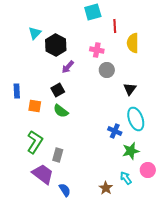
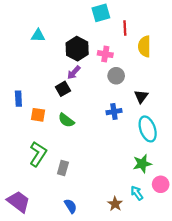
cyan triangle: (35, 33) -> (38, 36), turned 48
black hexagon: (56, 45) -> (77, 49), moved
black square: (58, 90) -> (63, 89), moved
blue cross: (115, 131) -> (114, 112), moved, turned -32
purple trapezoid: (43, 174) -> (18, 202), moved

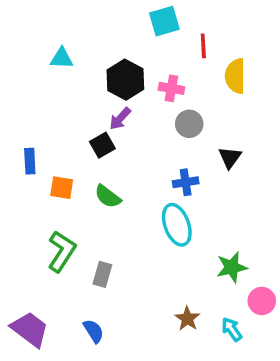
cyan ellipse: (148, 129) -> (177, 225), moved
cyan arrow: (137, 193) -> (232, 329), moved
brown star: (115, 204) -> (187, 319), moved
blue semicircle: (71, 206) -> (94, 331), moved

